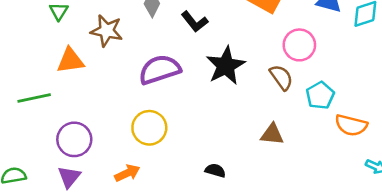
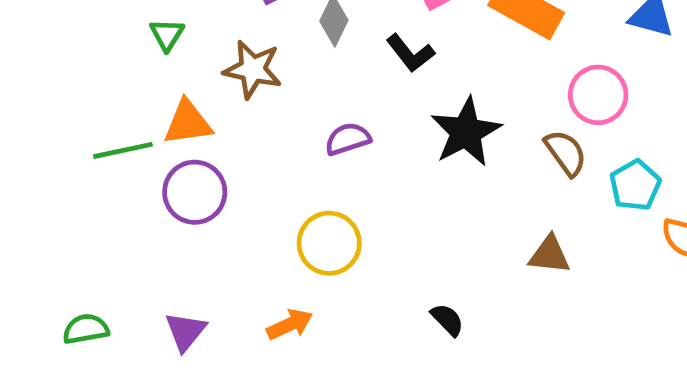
purple semicircle: (160, 70) -> (348, 139), size x0.6
green line: (34, 98) -> (123, 150), moved
purple circle: (74, 139) -> (195, 192), moved
black semicircle: (215, 170) -> (447, 320), turned 30

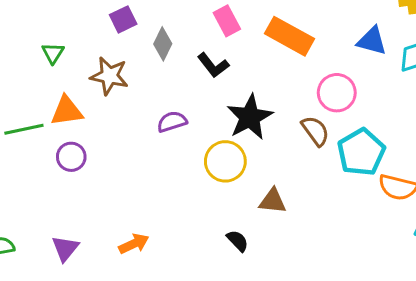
cyan pentagon: (635, 185) -> (361, 152), size x1.4
purple circle: (195, 192) -> (71, 157), size x0.7
yellow circle: (329, 243) -> (225, 161), moved
brown triangle: (549, 255) -> (273, 201), moved

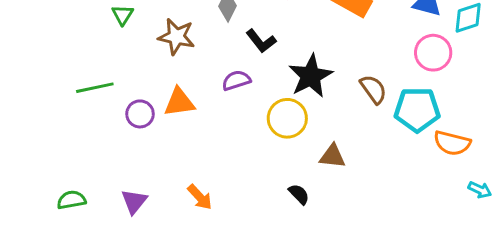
black L-shape: (213, 65) -> (261, 41), moved
pink circle: (337, 93) -> (433, 53), moved
orange triangle: (67, 111) -> (179, 102), moved
cyan pentagon: (361, 152) -> (417, 110), turned 30
orange arrow: (134, 244) -> (200, 197), turned 72

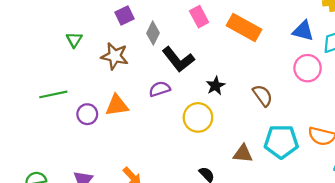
black L-shape: (261, 41) -> (178, 59), size x1.4
black star: (311, 76) -> (215, 86), size x0.6
cyan pentagon: (417, 110) -> (281, 142), moved
brown triangle: (333, 156) -> (243, 154), moved

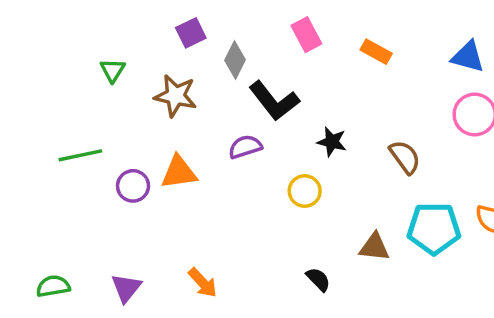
orange rectangle: (244, 28) -> (376, 52), size x0.6
black star: (215, 86) -> (332, 142), turned -30
yellow circle: (198, 117) -> (305, 191), size x0.7

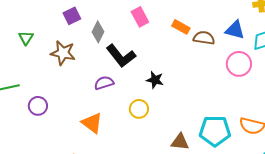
brown semicircle: (405, 157) -> (204, 38), moved, turned -45
orange triangle: (179, 172) -> (92, 123), moved, turned 45

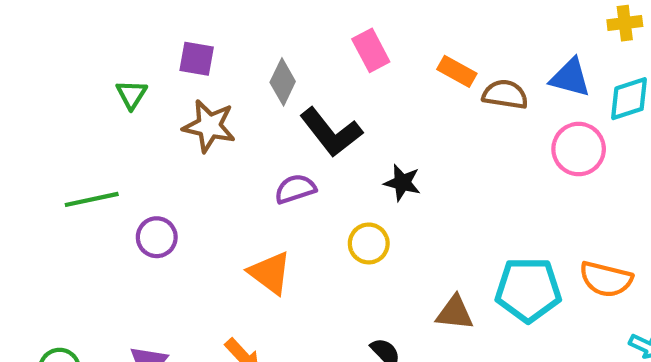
purple square: (72, 16) -> (197, 59), moved, turned 36

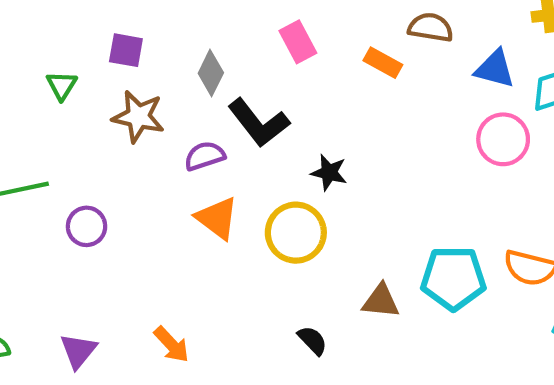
brown semicircle: (505, 94) -> (431, 27), moved
purple semicircle: (295, 189) -> (205, 156), moved
yellow circle: (369, 243) -> (296, 233), size x1.5
orange triangle: (270, 273) -> (217, 218), moved

